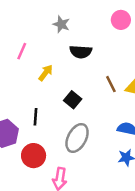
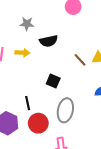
yellow arrow: (46, 73) -> (22, 53), moved, turned 72
red circle: (34, 156) -> (38, 123), moved

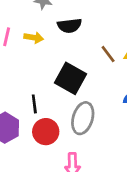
black square: (53, 81) -> (70, 78), size x1.6

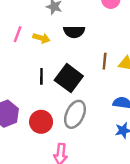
brown line: (108, 54) -> (105, 61), turned 35
black line: (34, 104) -> (41, 76), moved

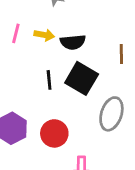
black semicircle: (74, 32) -> (73, 42), moved
gray ellipse: (75, 114) -> (111, 114), moved

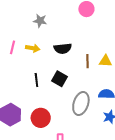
black semicircle: (73, 42) -> (63, 48), moved
black square: (82, 78) -> (59, 79), size x0.7

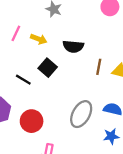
black square: (59, 79) -> (48, 68), moved
black line: (36, 80) -> (23, 80), moved, turned -64

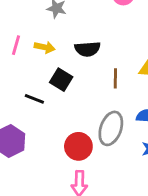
brown line: (99, 67) -> (115, 78), moved
red circle: (32, 121) -> (78, 146), moved

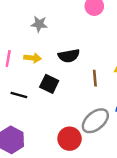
black line: (34, 99) -> (19, 95), moved
gray ellipse: (111, 128) -> (95, 121), turned 36

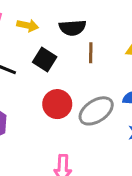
brown line: (95, 78) -> (91, 53), moved
red circle: (70, 139) -> (57, 104), moved

